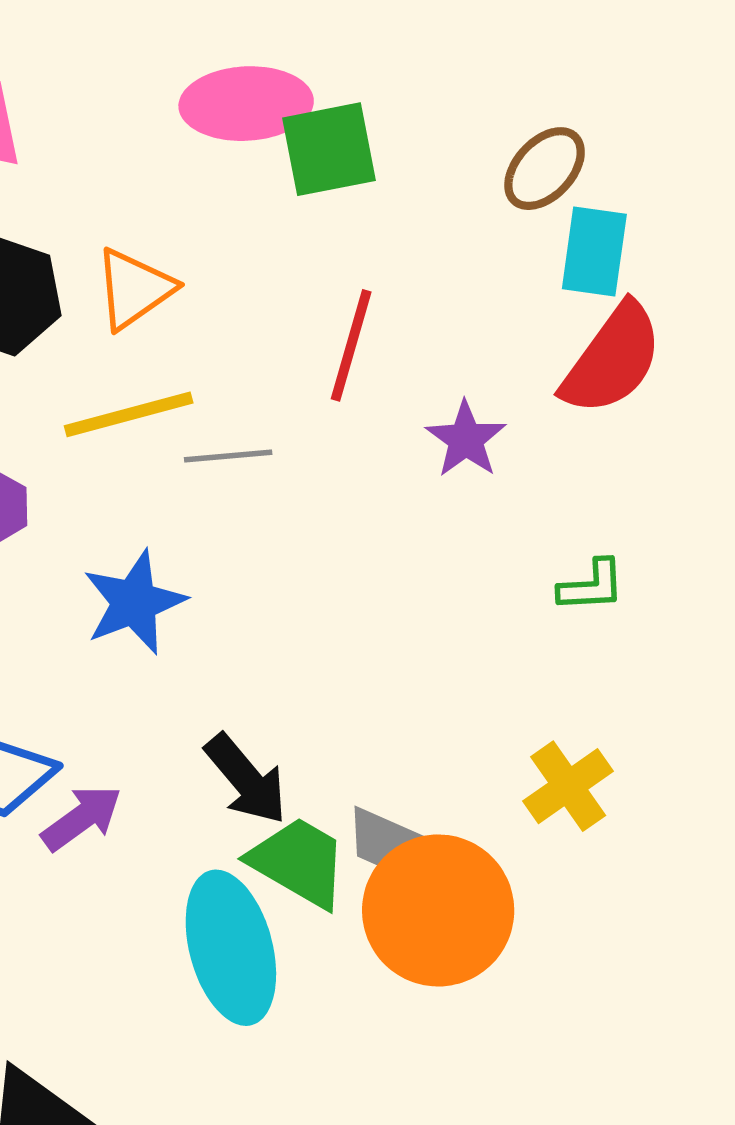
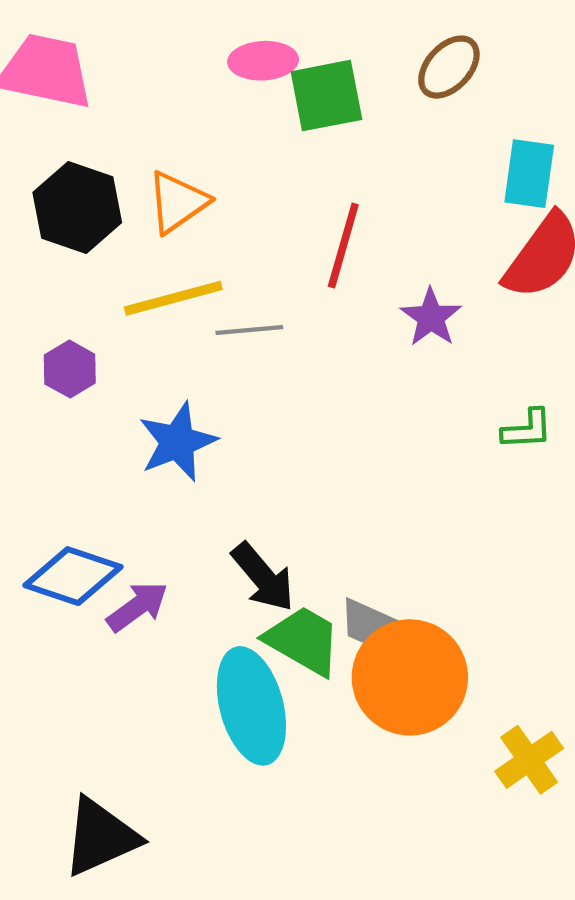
pink ellipse: (246, 104) -> (263, 61), size x0.7
brown ellipse: (545, 169) -> (449, 67), moved
yellow cross: (568, 786) -> (529, 760), moved

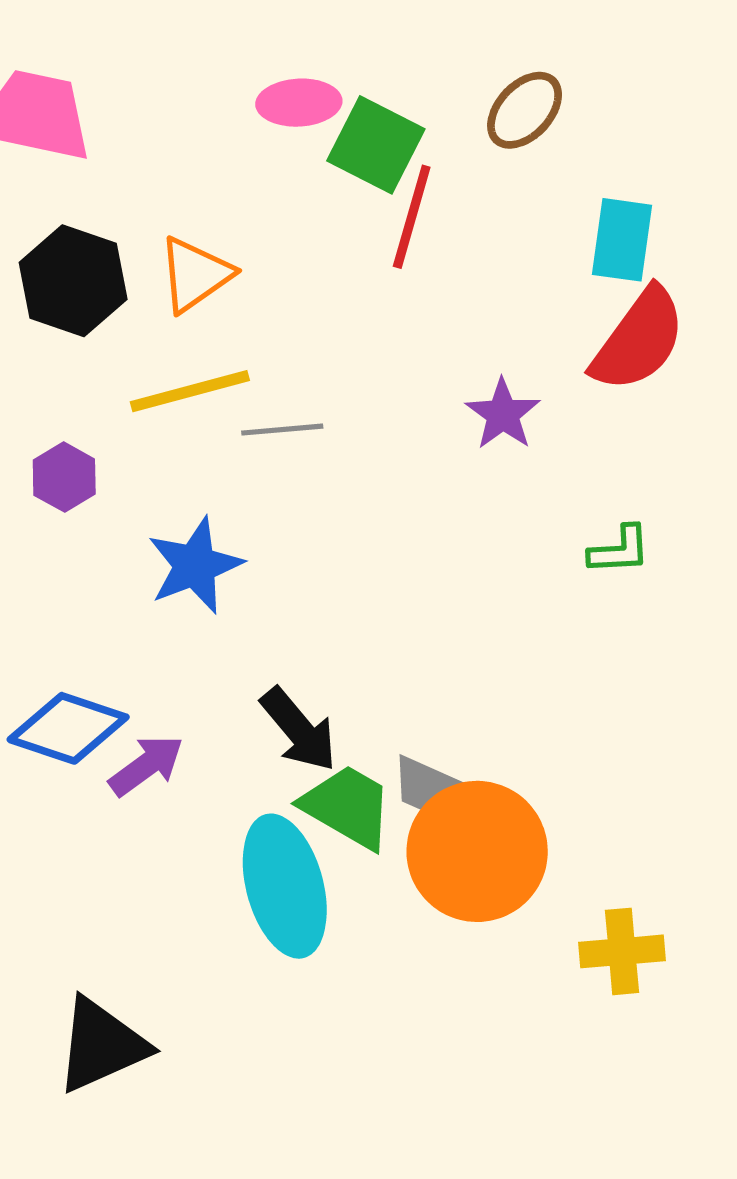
green square: (326, 96) -> (376, 145), turned 38
red line: (343, 246) -> (412, 217), moved
yellow cross: (529, 760) -> (622, 951), turned 30

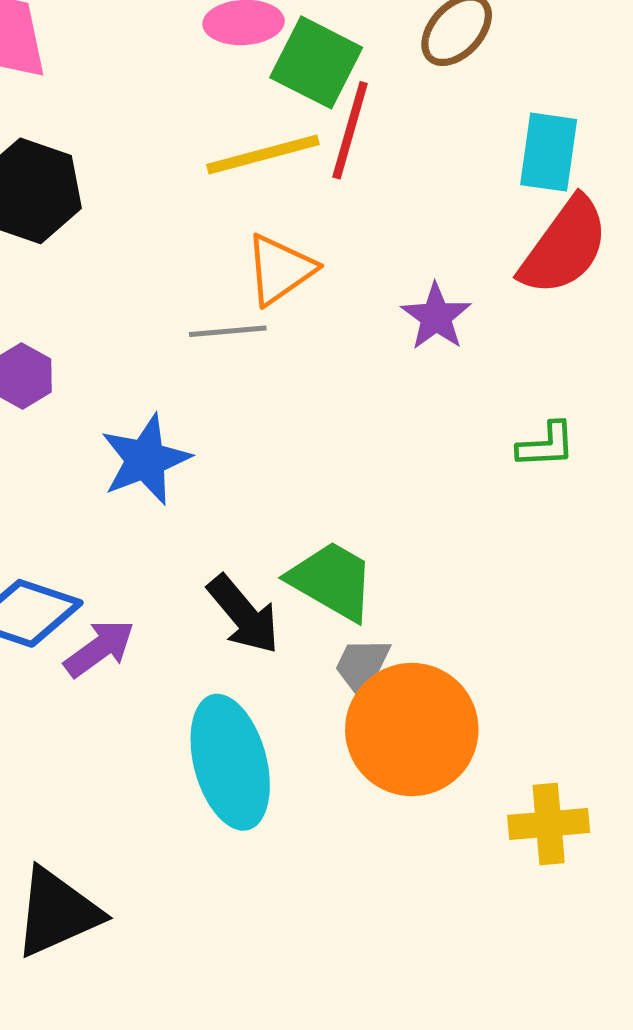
orange triangle: (195, 274) -> (280, 269), moved
yellow line: (190, 391) -> (263, 154), moved
gray trapezoid: (425, 785) -> (362, 667), turned 92
green trapezoid: (348, 807) -> (332, 581), moved

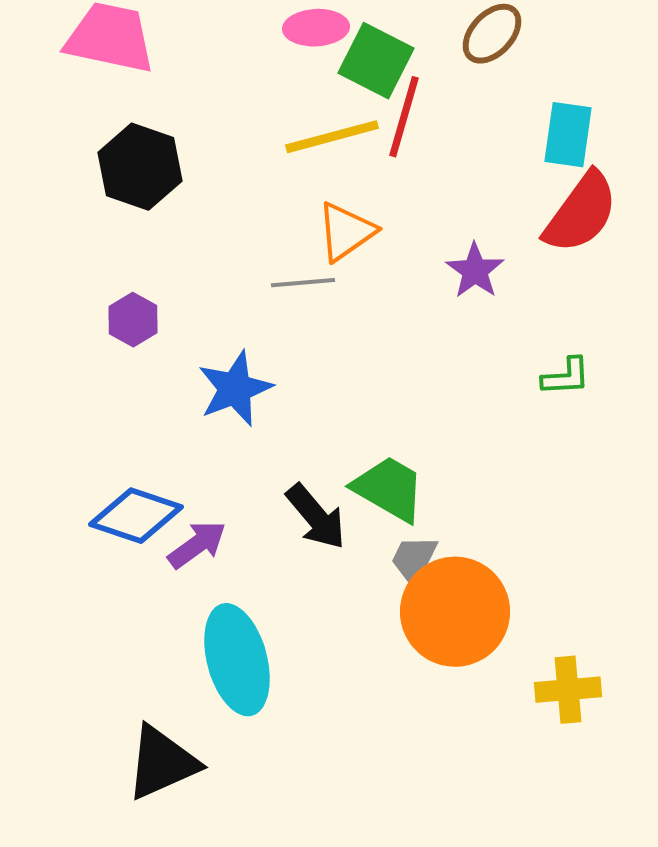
cyan ellipse: (230, 762) -> (237, 660), moved

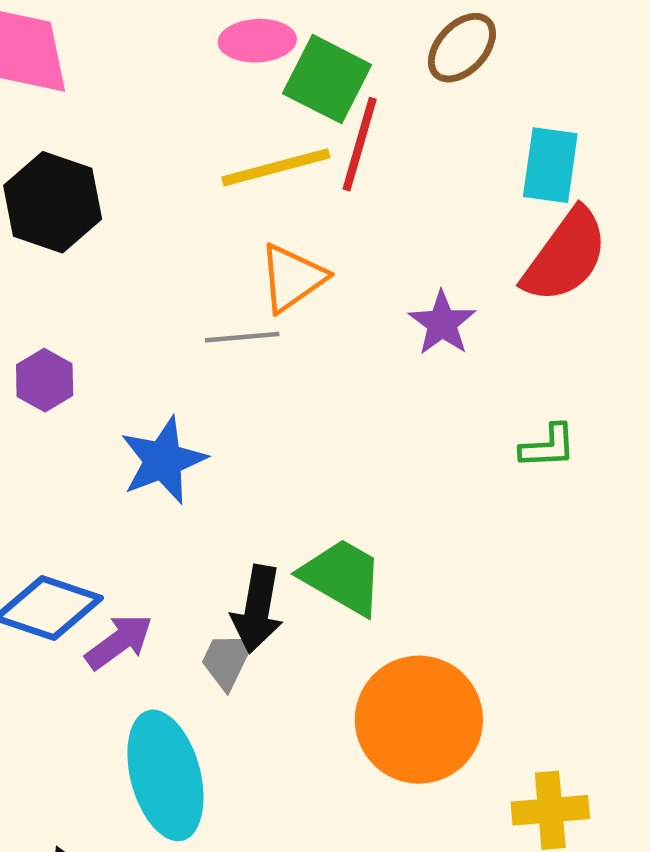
black arrow: (316, 517) -> (257, 609), turned 50
gray trapezoid: (414, 560) -> (227, 660), moved

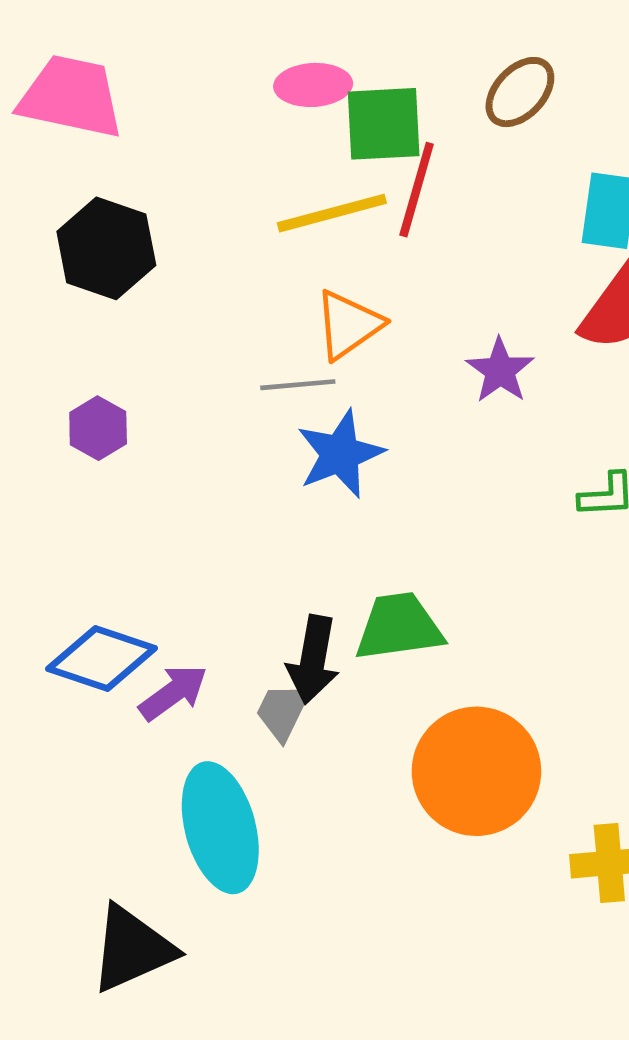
green square: (327, 79) -> (384, 124), turned -30
blue star: (163, 460) -> (340, 454), moved
green trapezoid: (342, 577) -> (399, 627), turned -38

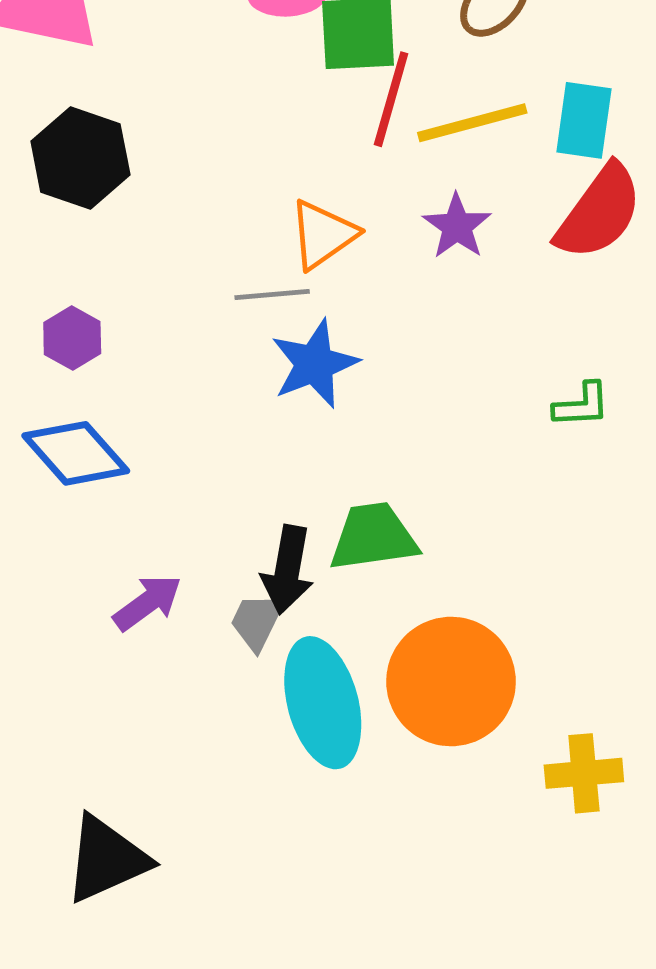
yellow line: (332, 213) -> (472, 123), moved
purple star: (500, 371) -> (457, 226), moved
blue diamond: (102, 658) -> (76, 453), moved, turned 30
cyan ellipse: (220, 828) -> (323, 703), moved

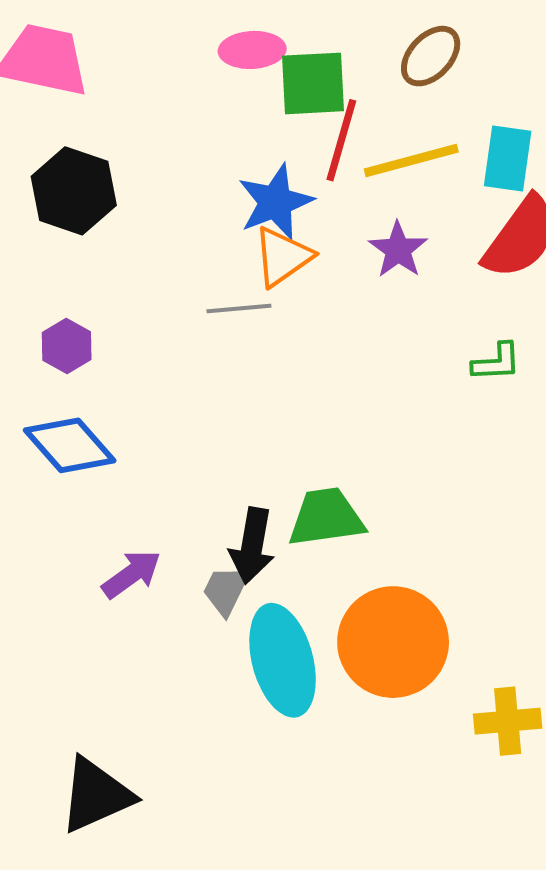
blue star: (315, 364) -> (275, 202), moved
green L-shape: (582, 405) -> (496, 362), moved

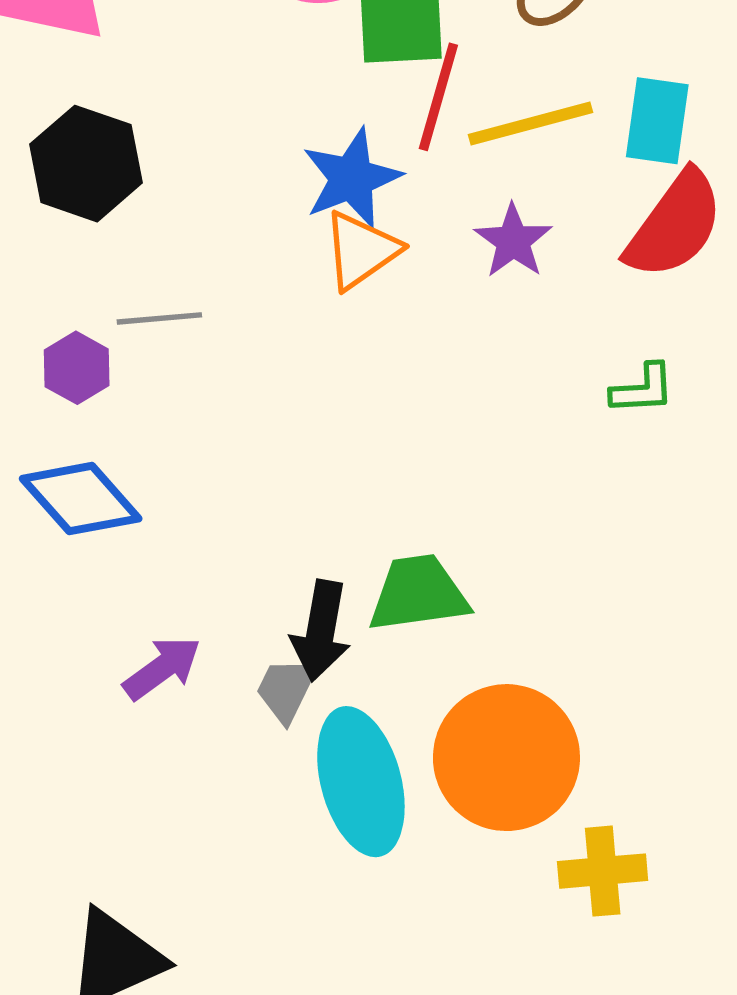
gray line: (239, 308) -> (159, 318), moved
yellow cross: (508, 721) -> (603, 871), moved

